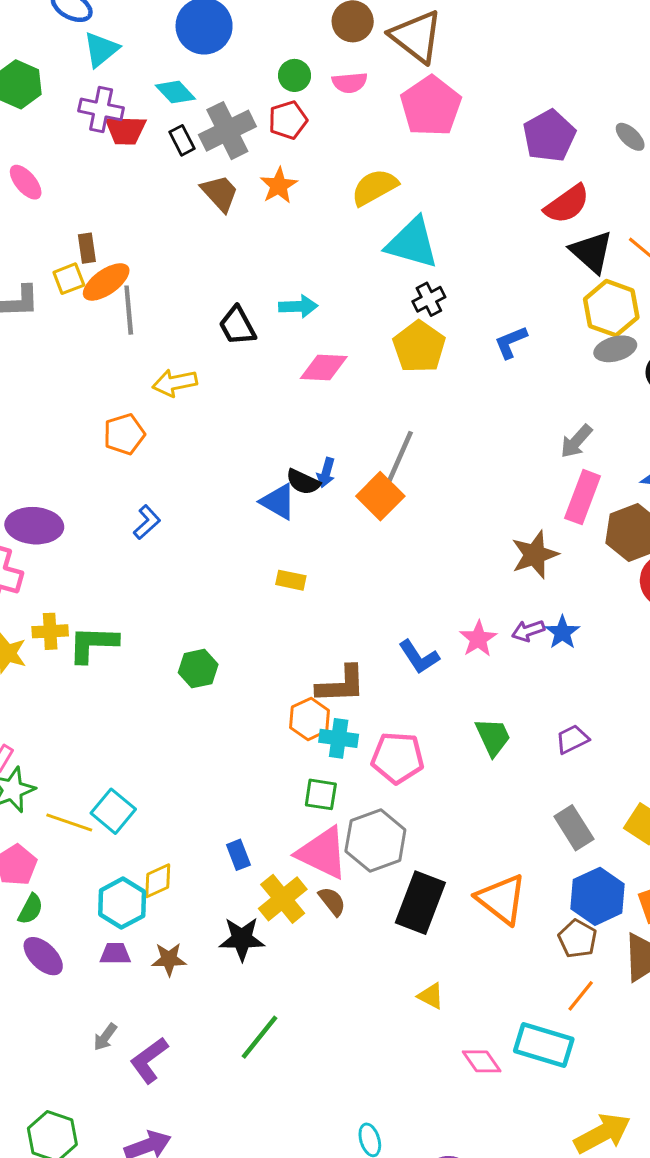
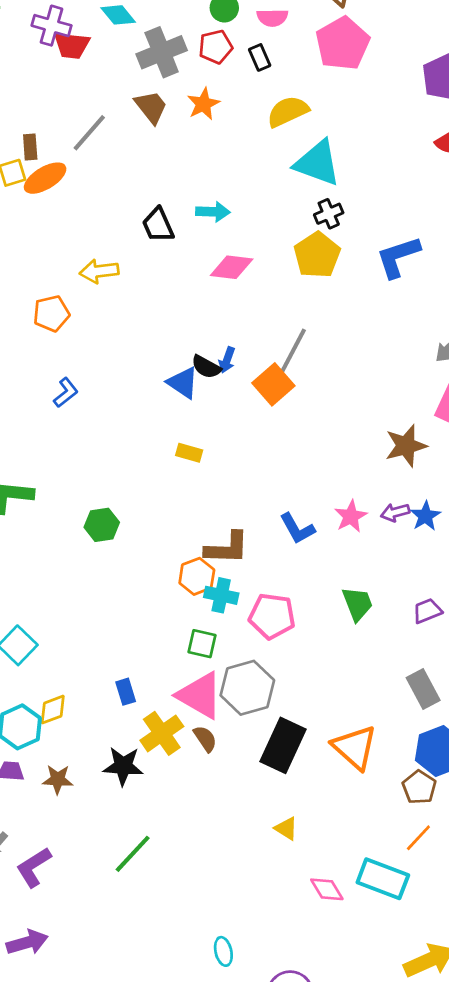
black rectangle: (182, 140) -> (260, 57), moved
gray line: (129, 310) -> (89, 133), moved, turned 42
blue L-shape: (511, 342) -> (398, 257), size x1.5

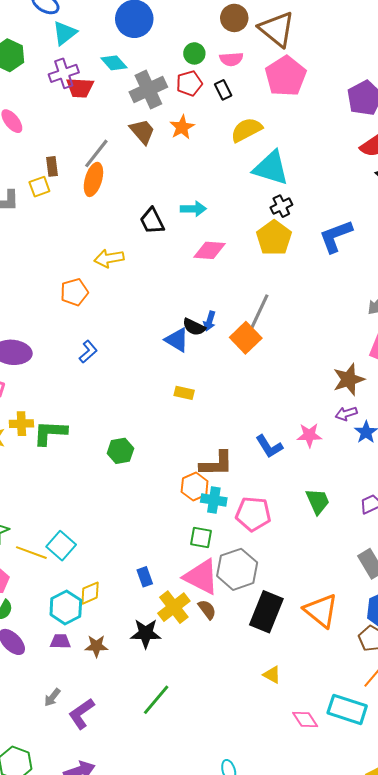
purple cross: (52, 26) -> (64, 73), turned -32
orange ellipse: (45, 178) -> (93, 179), moved, turned -40
purple arrow: (395, 512) -> (346, 414), moved
pink star: (351, 516) -> (309, 435), turned 30

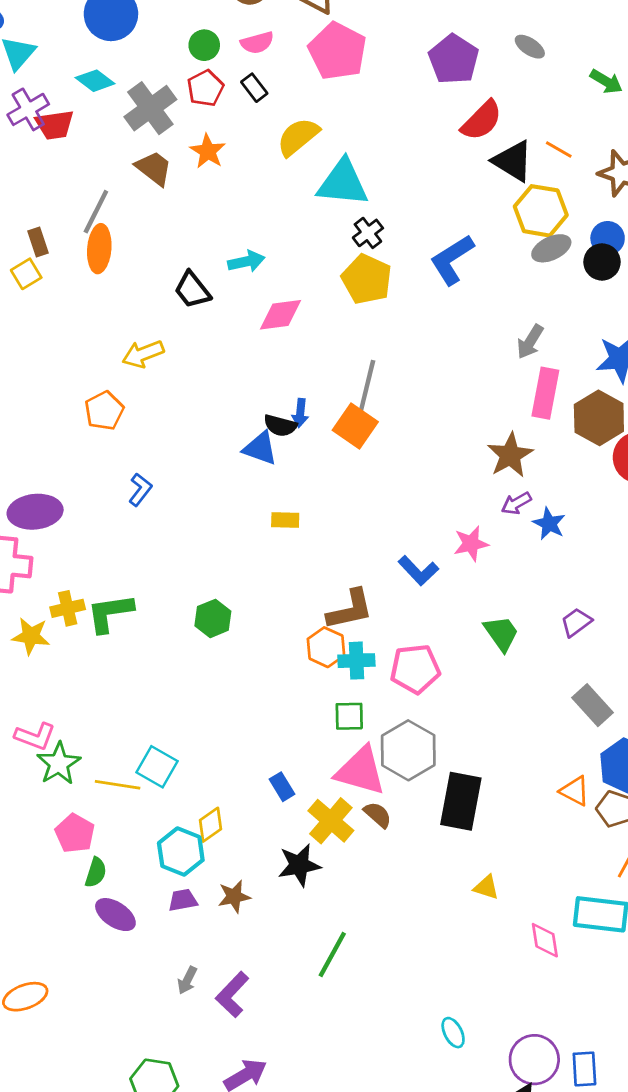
orange triangle: (321, 611) -> (575, 791), moved, size x0.6
pink diamond: (305, 720) -> (545, 940), turned 36

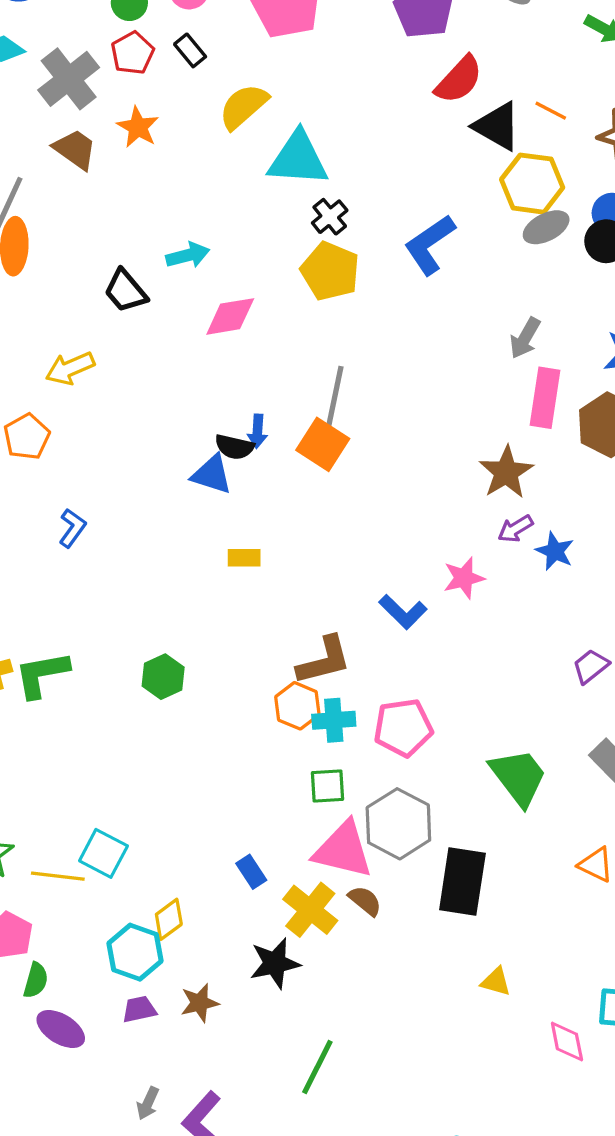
green trapezoid: (501, 633) -> (519, 777), moved, size x1.4

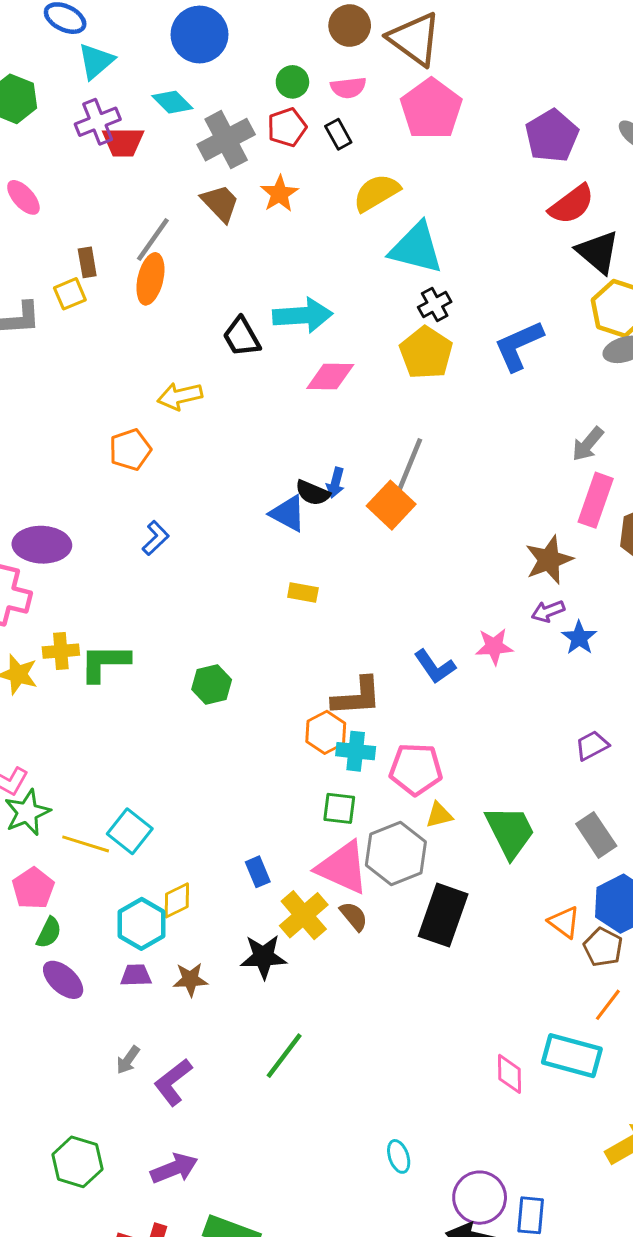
cyan arrow: (188, 255) -> (303, 315), size x1.5
yellow triangle: (496, 982) -> (439, 815), moved, turned -40

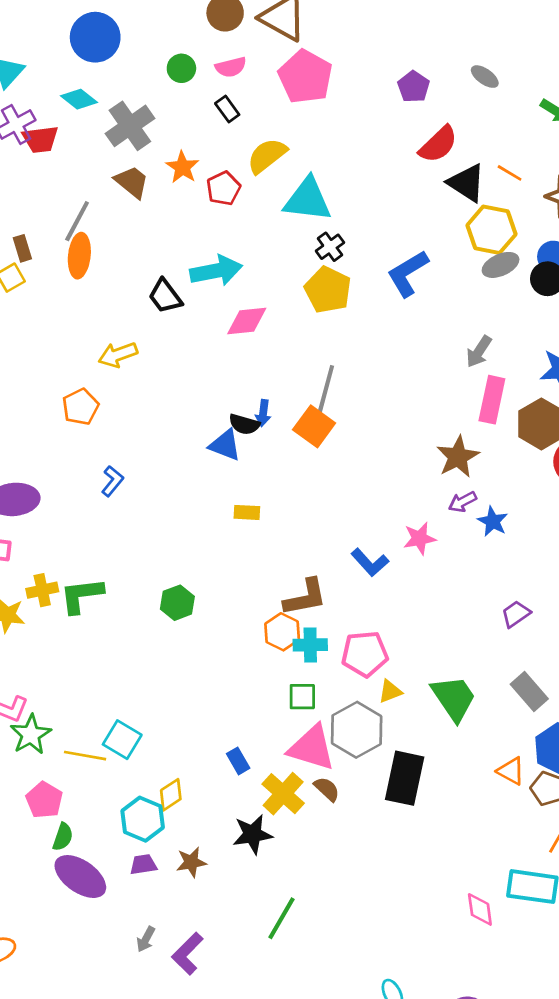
red pentagon: (287, 127) -> (223, 188), moved
purple pentagon: (552, 136) -> (414, 87), size x0.7
purple ellipse: (63, 980) -> (80, 877), size x1.4

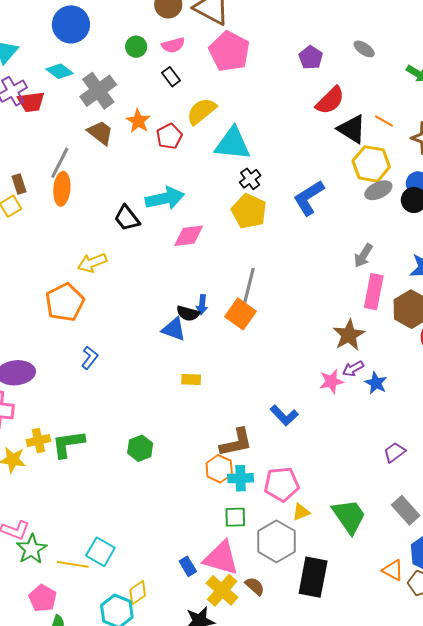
orange pentagon: (81, 407) -> (65, 302), size x1.4
pink star: (420, 538) -> (331, 381), moved
pink triangle: (312, 748) -> (221, 558), moved

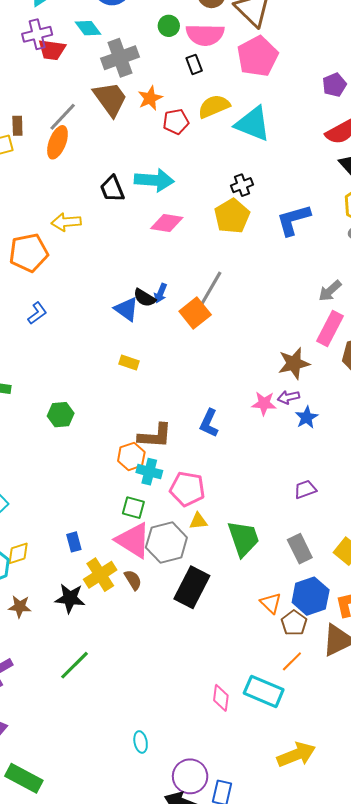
pink semicircle: (173, 45) -> (205, 35), size x1.6
brown trapezoid: (100, 133) -> (110, 99), size x1.4
cyan triangle: (233, 144) -> (253, 124), moved
blue L-shape: (284, 415) -> (209, 423), turned 52
pink triangle: (221, 558) -> (133, 540), moved

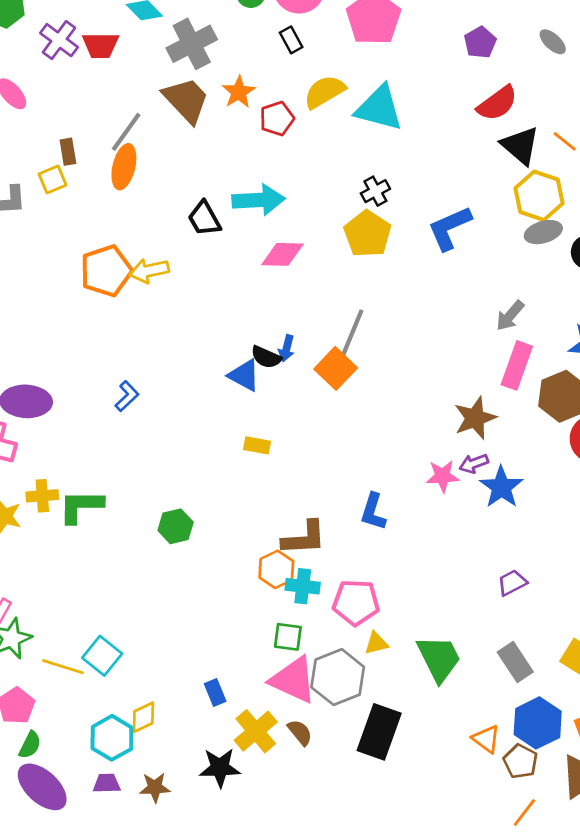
purple cross: (37, 34) -> (59, 40), moved, turned -32
orange pentagon: (29, 253) -> (106, 271), moved
blue star: (307, 417) -> (501, 487), size x1.4

